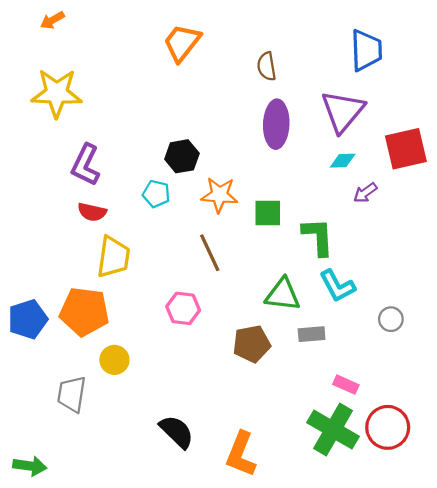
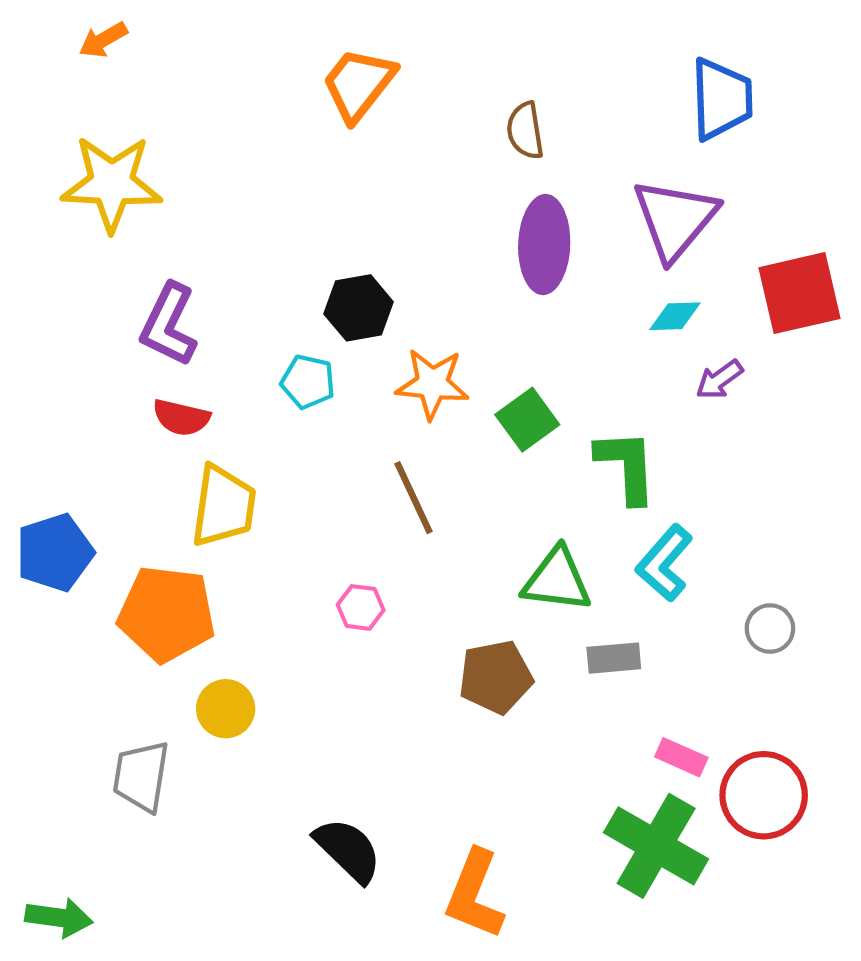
green square: (268, 213) -> (527, 420), turned -36
cyan L-shape: (337, 286) -> (664, 563), turned 69
pink hexagon: (183, 308) -> (361, 607), size x0.7
blue pentagon: (28, 319) -> (55, 553), moved
red circle: (388, 427) -> (764, 795), moved

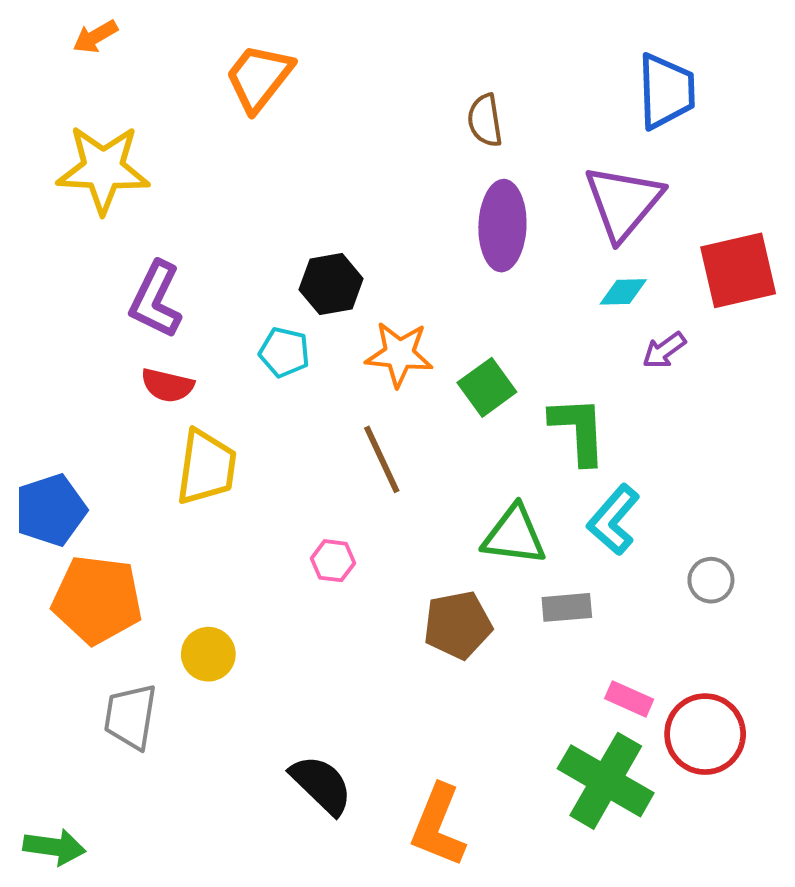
orange trapezoid: (359, 84) -> (259, 78), moved
orange pentagon: (167, 614) -> (97, 600), moved

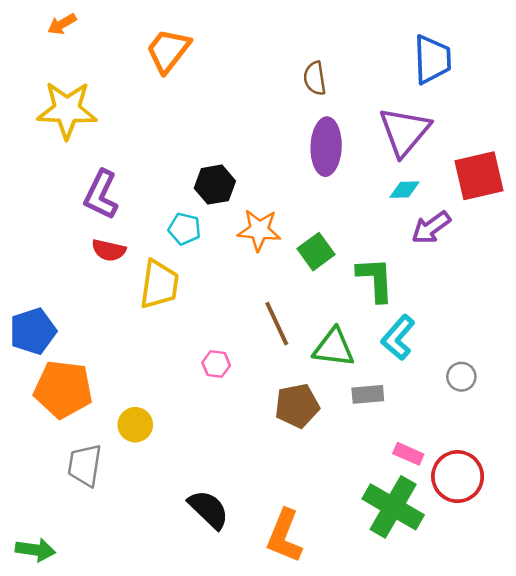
purple arrow: (664, 350) -> (431, 228), size x1.4
brown line: (382, 459) -> (277, 324), moved
yellow trapezoid: (206, 467) -> (159, 284), moved

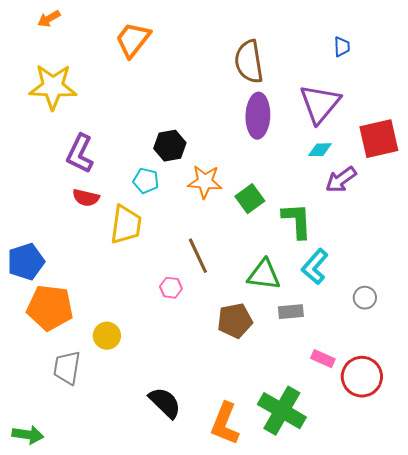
blue trapezoid: (432, 59) -> (342, 47), size x0.5
brown semicircle: (315, 78) -> (249, 62), size x1.6
brown line: (277, 324) -> (198, 256), moved
green cross: (393, 507) -> (282, 411), moved

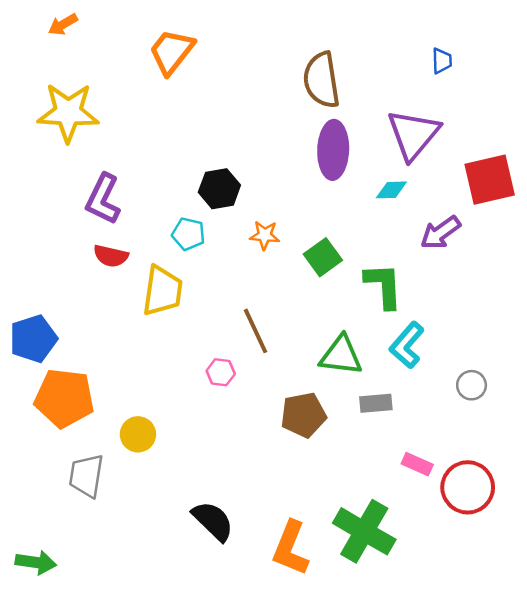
cyan diamond: (320, 150) -> (391, 190), moved
orange star: (205, 182) -> (265, 235), size x0.7

